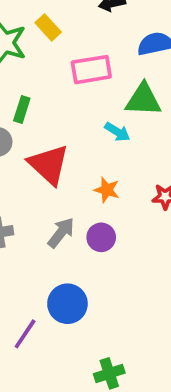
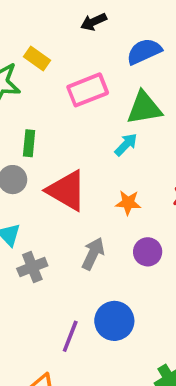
cyan arrow: (117, 132) -> (126, 144), turned -65
purple circle: (101, 237) -> (148, 252), moved
purple line: (25, 334) -> (70, 336), moved

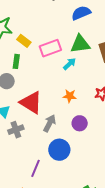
yellow rectangle: (37, 58) -> (24, 41), moved
pink rectangle: (88, 90) -> (50, 48), moved
red triangle: (67, 191) -> (31, 103), moved
blue circle: (114, 321) -> (59, 150), moved

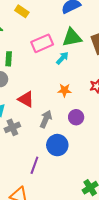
yellow rectangle: (24, 41) -> (22, 11), moved
red triangle: (31, 103) -> (26, 99), size x0.7

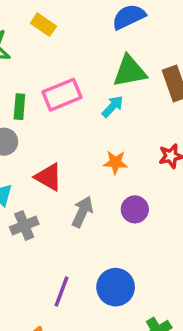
pink rectangle: (42, 43) -> (62, 95), moved
blue circle: (57, 145) -> (116, 287), moved

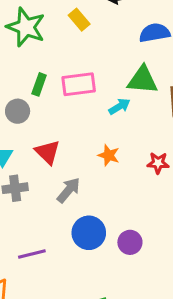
purple circle: (135, 209) -> (130, 242), moved
blue circle: (116, 287) -> (89, 233), moved
purple line: (62, 292) -> (32, 254), turned 40

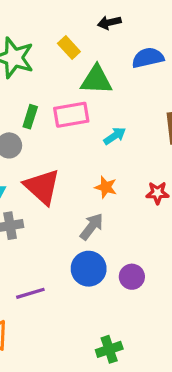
green triangle: (142, 80) -> (96, 80), moved
red triangle: (48, 152) -> (42, 187), size x1.4
gray arrow: (69, 190) -> (92, 226), moved

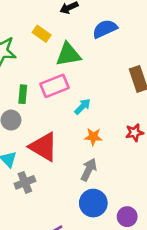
cyan arrow: (115, 136) -> (83, 107), moved
purple circle: (132, 277) -> (127, 217), moved

